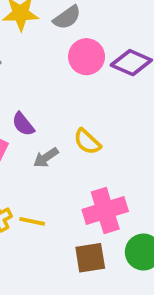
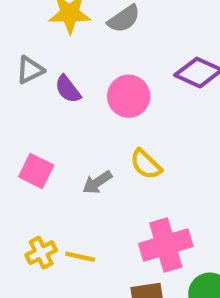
pink circle: (87, 57) -> (129, 96), moved
purple semicircle: (23, 124) -> (68, 89), moved

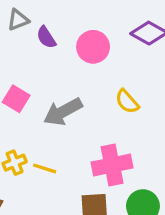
yellow semicircle: (146, 164) -> (127, 101), moved
gray arrow: (97, 182) -> (63, 112), size x1.6

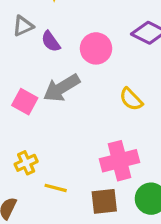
gray arrow: (63, 112) -> (61, 88), moved
yellow line: (45, 168) -> (56, 188), moved

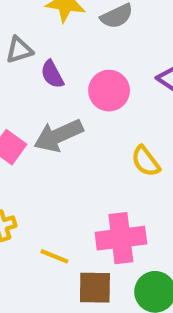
yellow line: (56, 188) -> (54, 256), moved

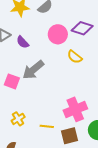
pink circle: (109, 91) -> (58, 34), moved
yellow semicircle: (146, 161) -> (75, 57), moved

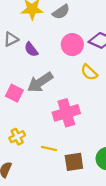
pink cross: (75, 109) -> (66, 113), moved

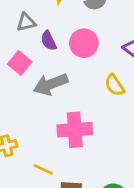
pink circle: (72, 45) -> (84, 43), moved
pink square: (14, 93) -> (20, 63), moved

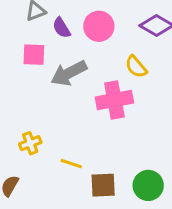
pink square: (20, 63) -> (34, 55), turned -30
pink cross: (75, 130) -> (114, 100), moved

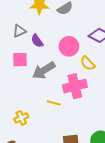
pink circle: (99, 26) -> (69, 46), moved
yellow line: (71, 164) -> (54, 103), moved

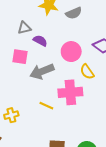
purple semicircle: (37, 41) -> (40, 41), turned 144

